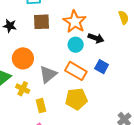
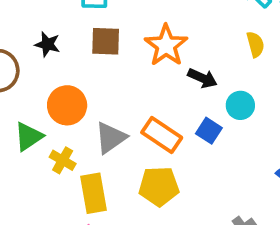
cyan circle: (76, 45) -> (240, 105), moved
yellow rectangle: (41, 106) -> (94, 193), size x1.5

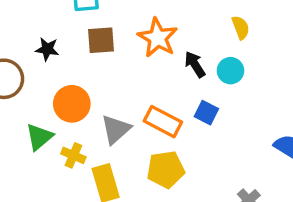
black arrow: (202, 78) -> (195, 64), turned -140
cyan circle: (240, 105) -> (230, 71), moved

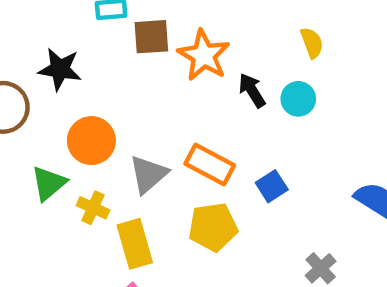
brown square: (101, 40) -> (151, 37), moved
black star: (47, 49) -> (60, 69), size x1.4
blue square: (206, 113) -> (272, 186), moved, turned 30

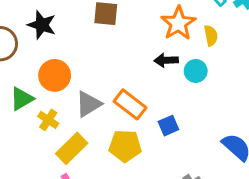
orange star: (204, 55) -> (178, 23), moved
black arrow: (252, 90) -> (166, 60), turned -70
yellow rectangle: (135, 244) -> (72, 148), turned 52

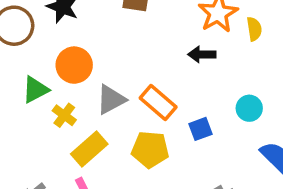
cyan circle: (196, 71) -> (249, 108), moved

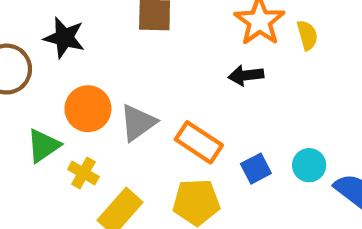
gray triangle: (111, 100) -> (138, 123), moved
cyan circle: (249, 108) -> (309, 165), moved

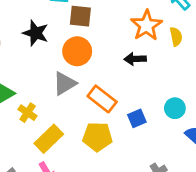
black star: (64, 38) -> (36, 33), moved
orange circle: (88, 109) -> (77, 51), moved
cyan circle: (309, 165) -> (175, 108), moved

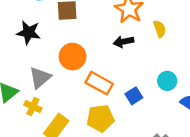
yellow semicircle: (176, 37) -> (160, 29), moved
orange circle: (77, 51) -> (73, 57), moved
gray triangle: (64, 83) -> (40, 78), moved

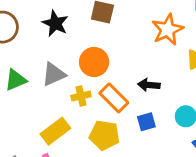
black arrow: (124, 42) -> (149, 85), moved
yellow cross: (33, 107) -> (81, 96), moved, turned 36

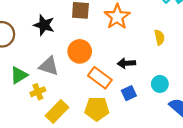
orange star: (168, 30) -> (117, 17), moved
gray triangle: (54, 74) -> (49, 66), turned 50
yellow cross: (81, 96) -> (38, 92), moved

